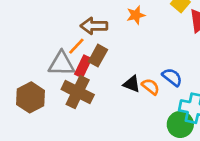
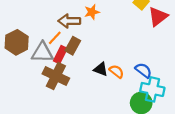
orange star: (136, 15) -> (92, 12), moved
blue semicircle: (172, 77) -> (143, 70), moved
brown hexagon: (30, 97) -> (17, 42), moved

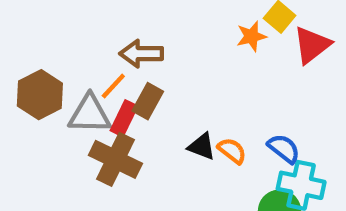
orange star: (92, 12) -> (251, 36), moved

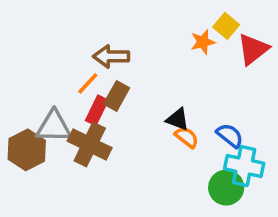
brown hexagon: (40, 95) -> (27, 150), moved
gray triangle: (90, 114) -> (54, 126), moved
black triangle: (202, 146) -> (178, 119), moved

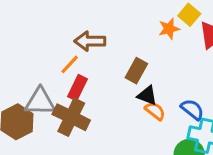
brown rectangle: (117, 96) -> (136, 71), moved

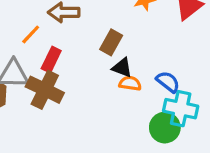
orange line: (70, 64) -> (31, 34), moved
orange semicircle: (155, 111) -> (130, 83), turned -30

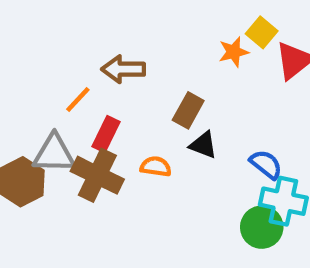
orange semicircle: (130, 83) -> (156, 167), moved

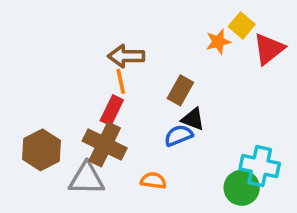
orange line: (78, 99) -> (121, 81), moved, turned -55
gray triangle: (54, 154) -> (87, 179), moved
blue semicircle: (266, 164) -> (179, 135), moved, turned -60
orange semicircle: (156, 167) -> (153, 181), moved

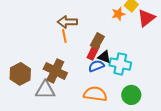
red rectangle: (112, 110) -> (93, 52), moved
cyan cross: (260, 166) -> (120, 64), moved
orange semicircle: (153, 181) -> (95, 94), moved, size x1.6

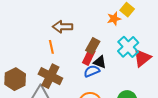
red triangle: (146, 18) -> (142, 58), moved
orange line: (64, 36) -> (51, 47), moved
cyan cross: (120, 64) -> (128, 47), moved, turned 35

